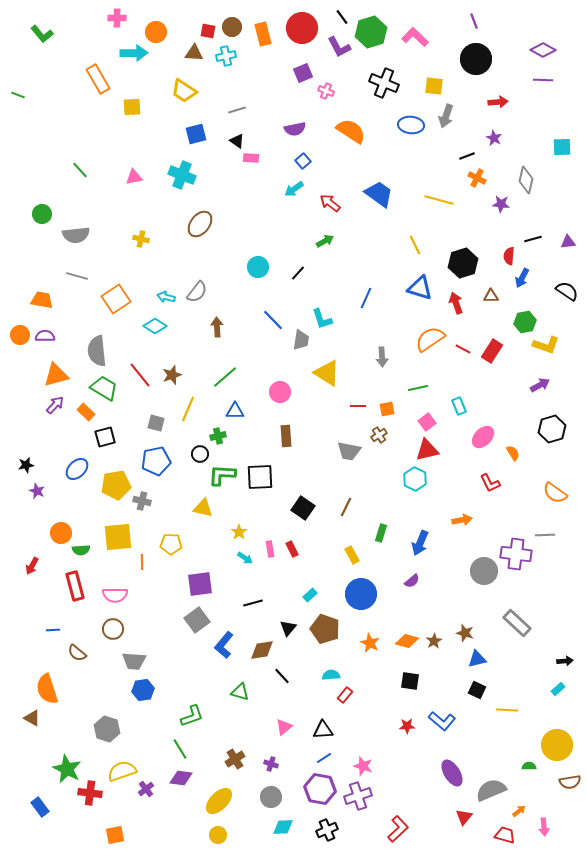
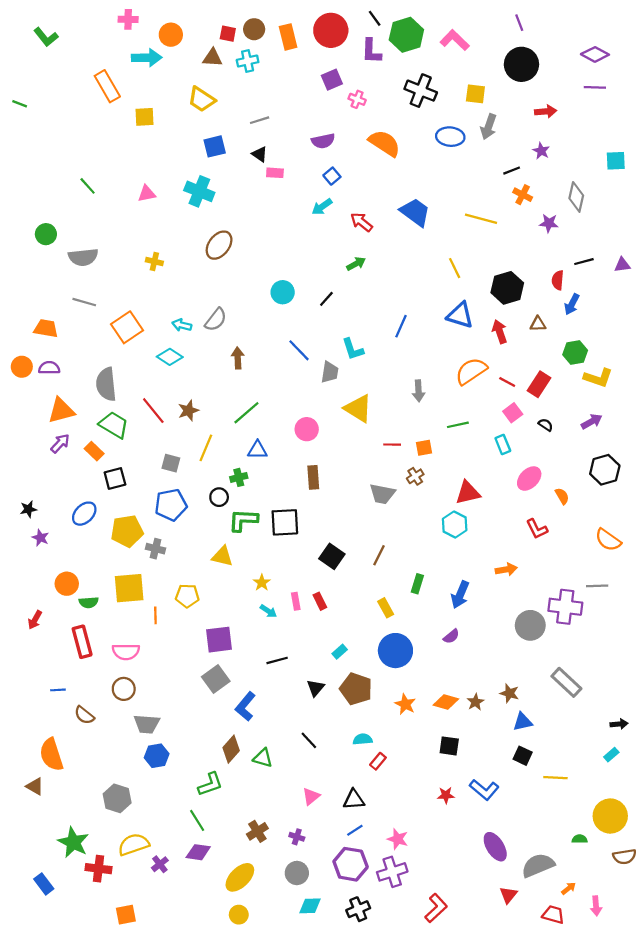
purple L-shape: (339, 47) -> (371, 51), turned 30
black semicircle: (567, 291) -> (546, 425), moved, size x0.6
pink square: (427, 422) -> (513, 413), moved
brown diamond: (262, 650) -> (231, 749), moved, turned -40

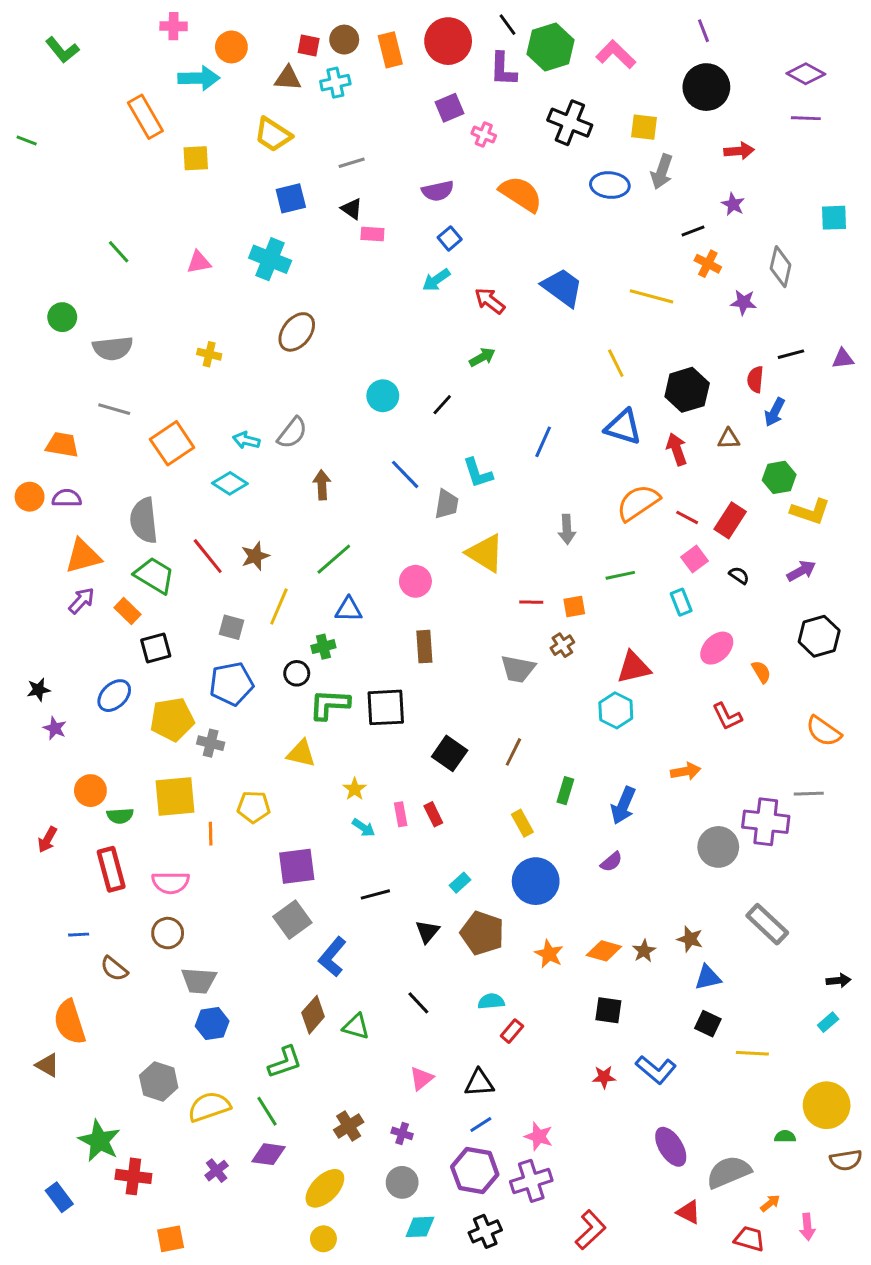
yellow semicircle: (134, 845) -> (209, 1107), moved
red triangle: (508, 895) -> (689, 1212), turned -42

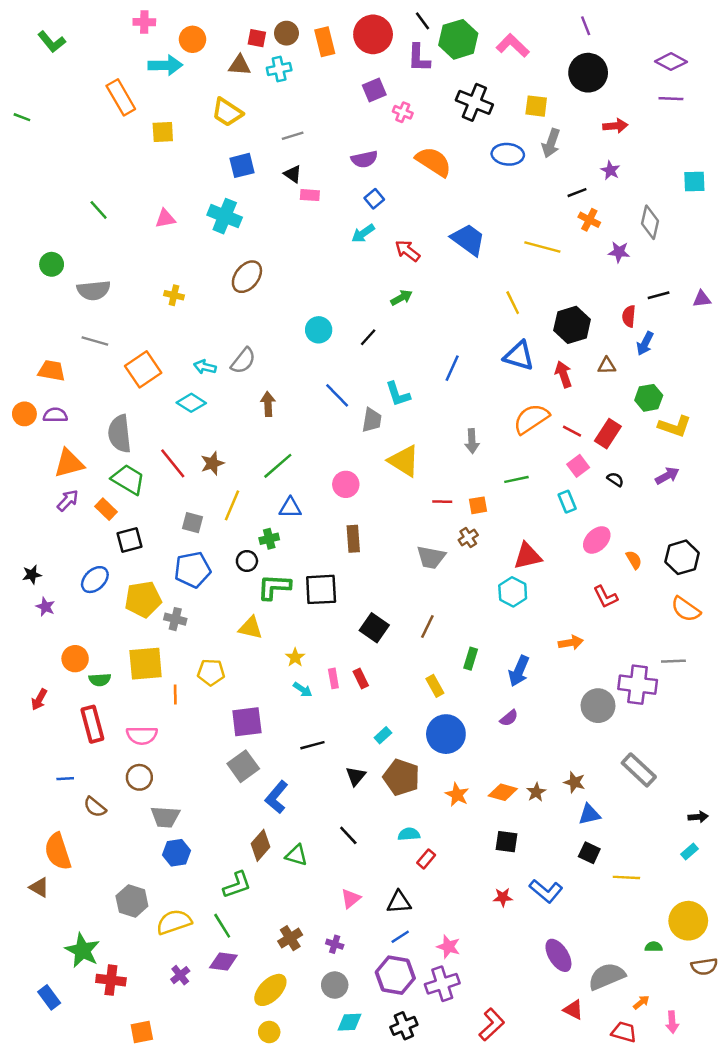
black hexagon: (819, 636) -> (682, 557), moved

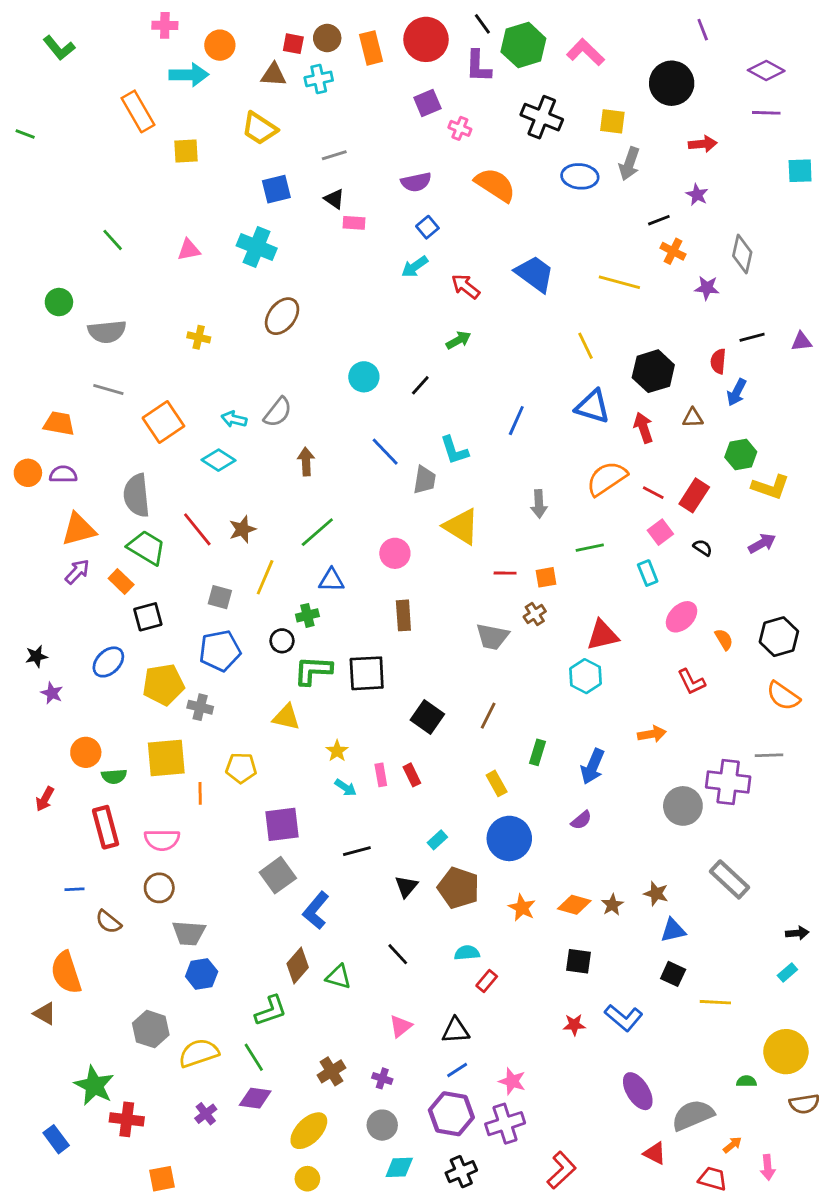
purple line: (586, 26) -> (703, 30), moved
cyan square: (694, 181) -> (800, 171), moved

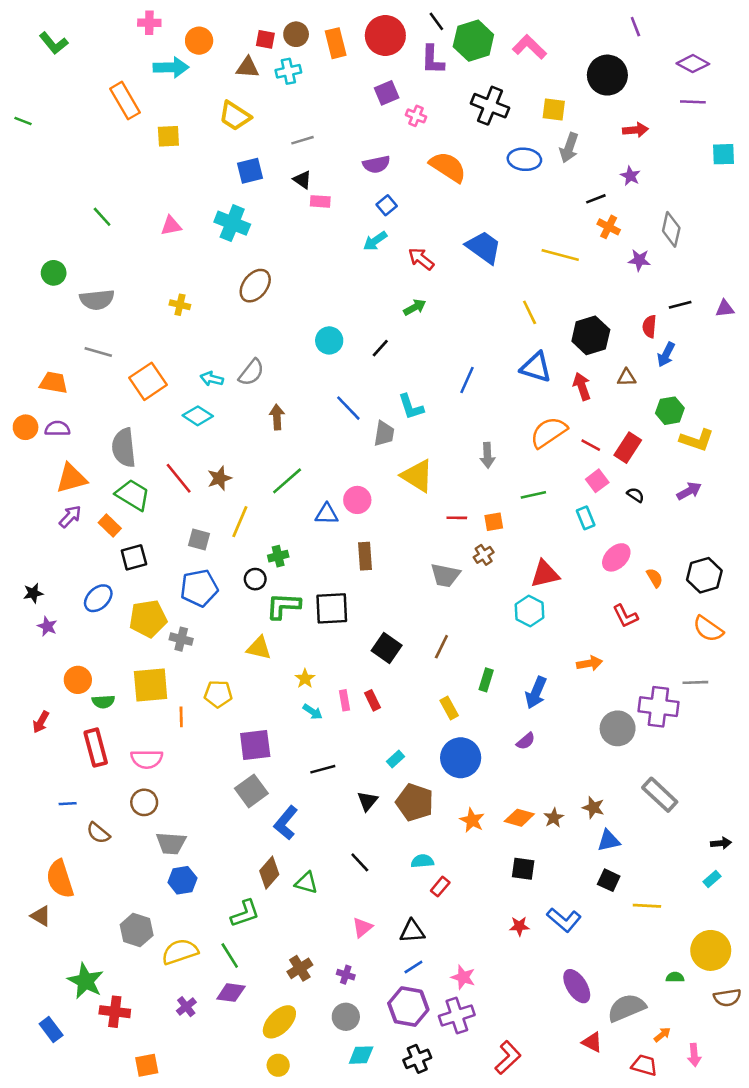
blue triangle: (331, 580) -> (327, 514), moved

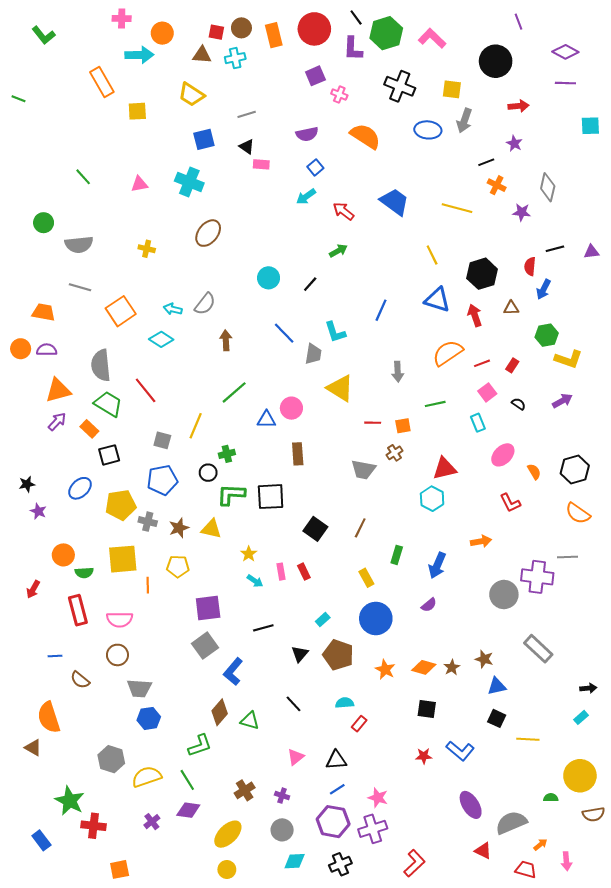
red line: (591, 445) -> (482, 363), turned -49
red rectangle: (628, 448) -> (512, 365), size x0.6
brown star: (219, 478) -> (179, 528), moved

